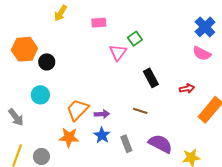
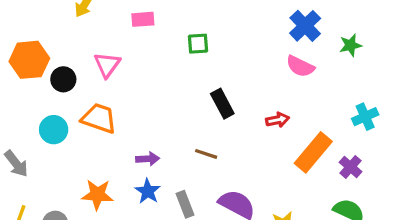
green square: (135, 39) -> (198, 44), turned 32
pink triangle: (118, 52) -> (107, 65), moved
orange trapezoid: (78, 110) -> (99, 118), moved, turned 65

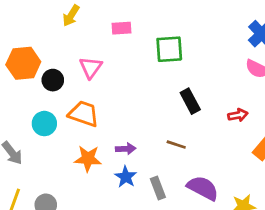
green square: (198, 44) -> (169, 49), size x1.5
orange star: (97, 195) -> (88, 159), moved

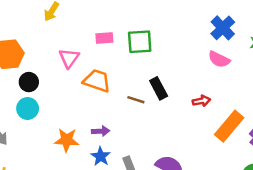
pink rectangle: (121, 28) -> (104, 38), moved
black circle: (53, 80) -> (29, 82), moved
orange trapezoid: (84, 114) -> (97, 81), moved
brown line: (176, 145) -> (136, 100), moved

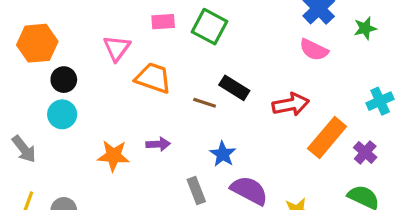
green square: (140, 42) -> (209, 27), turned 32
black rectangle: (159, 88) -> (234, 88), turned -30
red arrow: (201, 101) -> (291, 104), size x1.5
blue star: (101, 156) -> (223, 154), moved

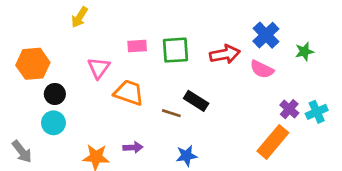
green square: (209, 27) -> (175, 50), turned -32
red arrow: (291, 104) -> (225, 54), moved
purple cross: (365, 152) -> (289, 109), moved
blue star: (223, 154) -> (186, 156), turned 30

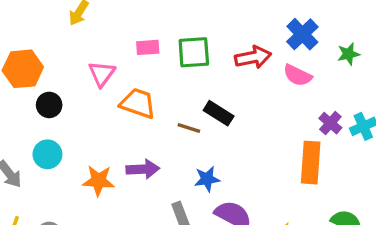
cyan circle: (53, 123) -> (47, 154), moved
orange rectangle: (273, 142) -> (311, 163), turned -36
purple arrow: (133, 147) -> (143, 169), size x1.4

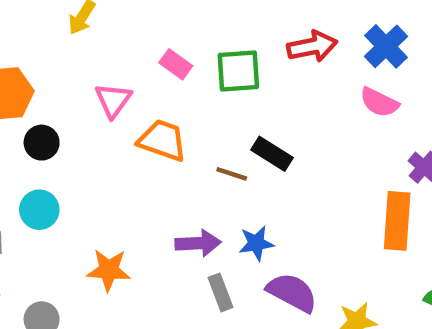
pink rectangle: (148, 47) -> (176, 64), turned 40
red arrow: (253, 57) -> (312, 46), moved
purple arrow: (143, 169) -> (198, 243), moved
orange star: (98, 181) -> (109, 270), moved

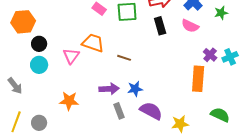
pink triangle: (113, 100) -> (71, 56), moved
black rectangle: (272, 154) -> (160, 26), moved, turned 42
cyan circle: (39, 210) -> (39, 65), moved

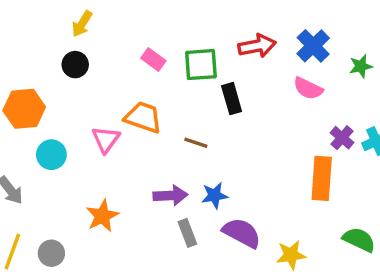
orange hexagon: (23, 22) -> (24, 109), moved
black rectangle: (160, 26) -> (232, 99), moved
black circle: (39, 44) -> (75, 65), moved
orange star: (69, 101) -> (102, 216), turned -30

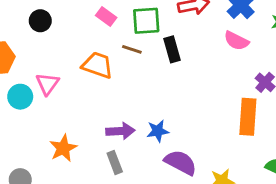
pink triangle: (106, 139) -> (47, 84), moved
brown line: (196, 143) -> (132, 49), moved
gray rectangle: (187, 233) -> (115, 163), moved

